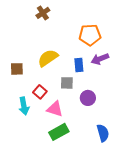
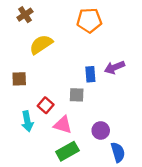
brown cross: (43, 13) -> (25, 15), moved
orange pentagon: (90, 35) -> (89, 20), moved
yellow semicircle: (48, 58) -> (41, 44), moved
purple circle: (88, 98) -> (101, 130), moved

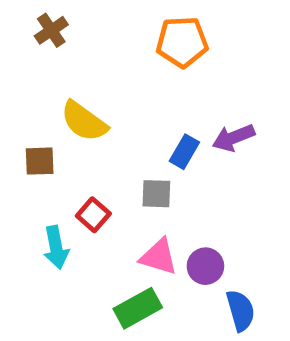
yellow semicircle: (41, 44) -> (84, 121), moved, turned -110
blue rectangle: (90, 74) -> (184, 152), turned 35
pink triangle: (63, 125) -> (159, 257), moved

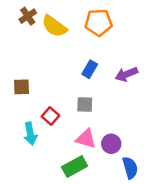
yellow semicircle: (84, 121) -> (54, 26), moved
blue rectangle: (184, 152) -> (90, 69), moved

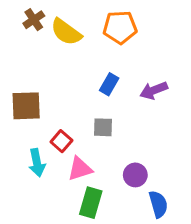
brown square: (21, 87) -> (26, 106), size x1.5
pink triangle: (86, 139) -> (80, 169), moved, turned -35
green rectangle: (75, 166) -> (91, 203), turned -45

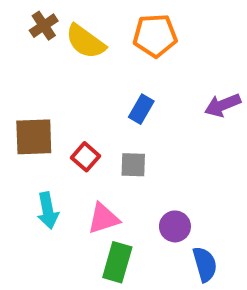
purple arrow: (154, 90) -> (223, 105), moved
red square: (61, 141) -> (85, 157), moved

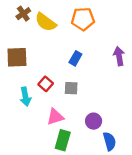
purple arrow: (223, 105) -> (119, 56), turned 102
brown square: (34, 137) -> (17, 57), moved
cyan arrow: (48, 211) -> (25, 97), moved

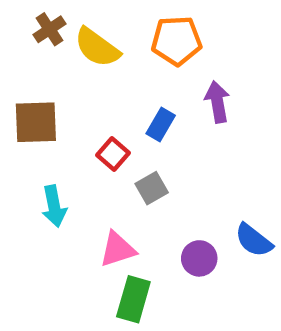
purple arrow: (119, 56) -> (217, 102), moved
red square: (46, 84) -> (113, 154), moved
gray square: (71, 88) -> (152, 188), turned -32
blue semicircle: (109, 141) -> (254, 240), moved, turned 144

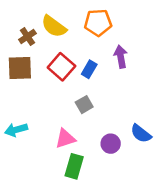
brown cross: (49, 29) -> (27, 36), moved
red square: (113, 154) -> (61, 67), moved, size x1.5
cyan arrow: (54, 206) -> (16, 130), moved, turned 85

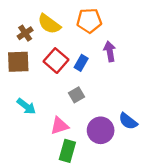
cyan arrow: (16, 130) -> (26, 106), moved, turned -126
purple circle: (111, 144) -> (101, 130), size x1.5

